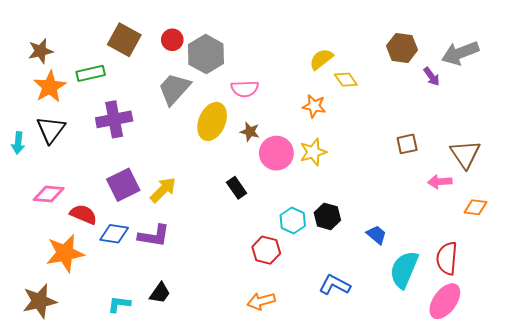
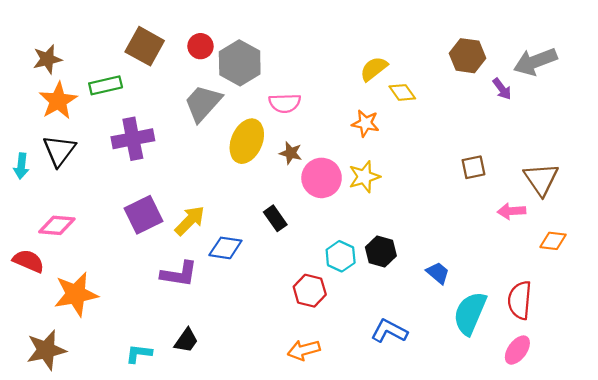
red semicircle: (83, 214) -> (28, 261), moved
blue diamond: (114, 234) -> (225, 248), moved
pink ellipse: (445, 301) -> (517, 350), size x0.7

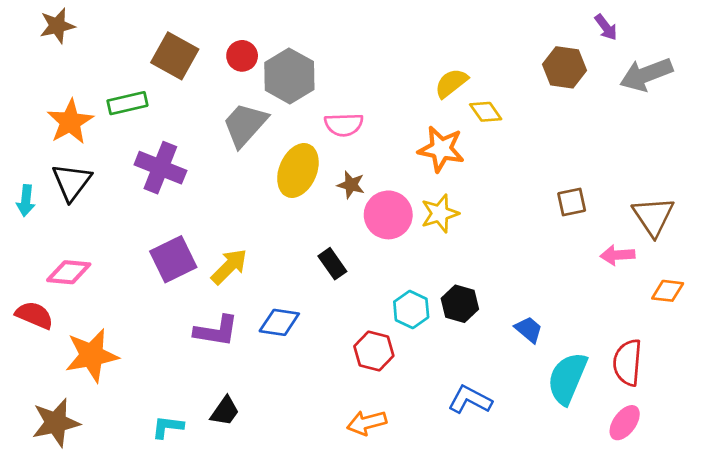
brown star: (47, 59) -> (57, 26), moved
purple arrow: (502, 89) -> (606, 27), moved
orange star: (365, 123) -> (441, 149), size x1.4
purple cross: (133, 139) -> (160, 168), turned 33
blue diamond: (225, 248) -> (279, 322), moved

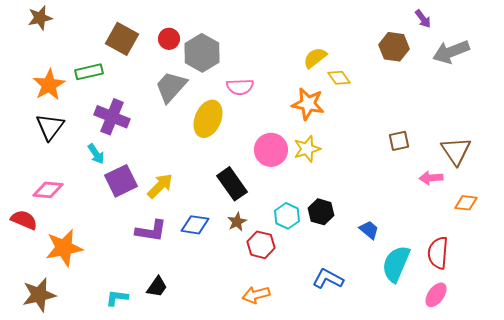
brown star: (351, 185) -> (237, 222), moved, turned 30
cyan arrow: (26, 201) -> (96, 154), moved, turned -40
black rectangle: (332, 264) -> (232, 184), size x1.5

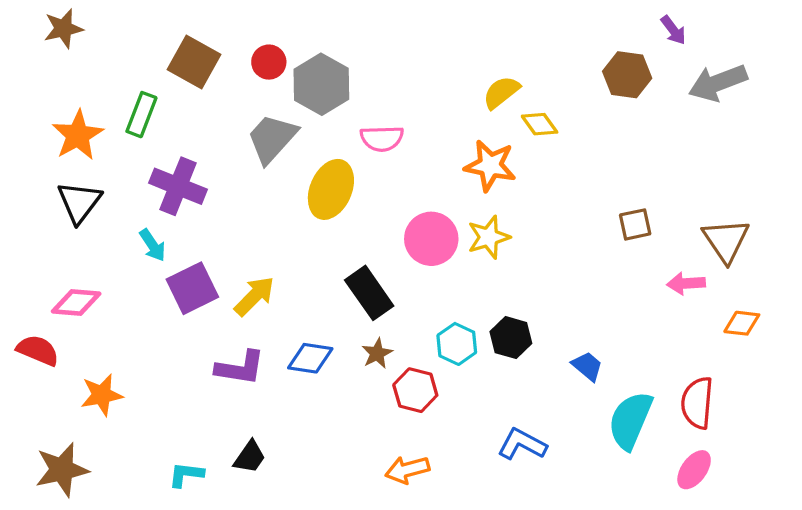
green rectangle: (89, 72) -> (141, 115), turned -56
orange star: (64, 248) -> (102, 395), size x0.7

